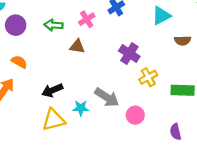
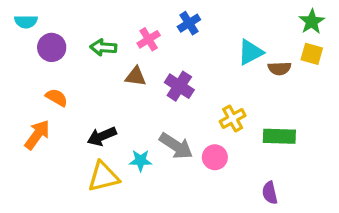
cyan triangle: (161, 16) -> (250, 52), moved
purple cross: (129, 54) -> (179, 86), moved
pink circle: (135, 115) -> (215, 157), moved

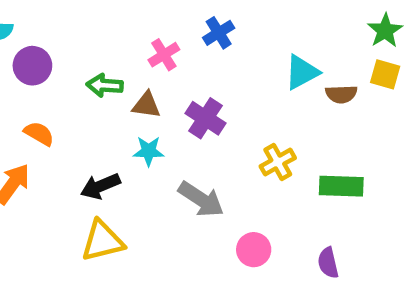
green arrow: (103, 47) -> (105, 85), moved
pink circle: (215, 157) -> (254, 250), moved
cyan star: (141, 160) -> (149, 151), moved

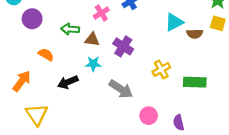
orange semicircle: (39, 134) -> (46, 55), moved
yellow triangle: (103, 241) -> (37, 114), moved, turned -50
purple semicircle: (328, 263) -> (179, 123), moved

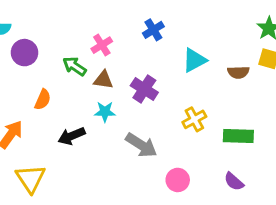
pink cross: (101, 13) -> (102, 45), moved
cyan triangle: (174, 22) -> (194, 60), moved
green arrow: (70, 29) -> (75, 66), turned 30
orange semicircle: (46, 55) -> (43, 100), turned 84
purple semicircle: (179, 123) -> (234, 181), moved, turned -35

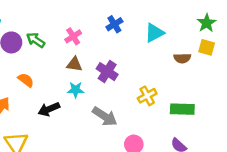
cyan triangle: (194, 60) -> (154, 33), moved
green arrow: (75, 66) -> (36, 40), moved
orange semicircle: (43, 100) -> (26, 80), turned -77

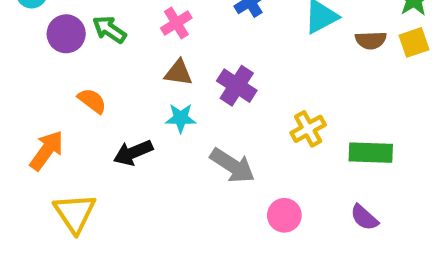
yellow square: (207, 47) -> (414, 42), turned -35
brown semicircle: (182, 58) -> (371, 40), moved

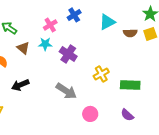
pink cross: (176, 23) -> (50, 25), moved
brown triangle: (178, 73) -> (23, 48), moved, turned 32
cyan star: (181, 118) -> (45, 44), moved

